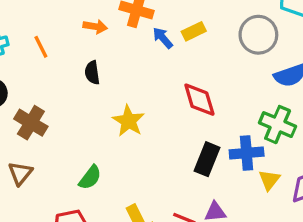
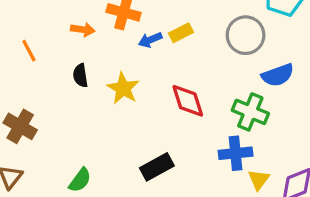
blue arrow: (163, 38) -> (150, 40), turned -70
yellow star: (128, 121) -> (123, 88), moved
green cross: (278, 125) -> (250, 112), moved
black rectangle: (207, 159) -> (157, 167), moved, turned 40

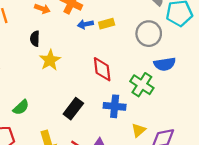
yellow star: (123, 88) -> (50, 60), moved
blue cross: (236, 153) -> (115, 106), moved
black rectangle: (157, 167) -> (73, 109), turned -35

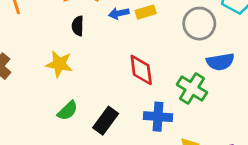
black semicircle: (35, 39) -> (78, 26), moved
yellow star: (50, 60) -> (59, 64), moved, turned -30
green semicircle: (21, 107) -> (68, 111), moved

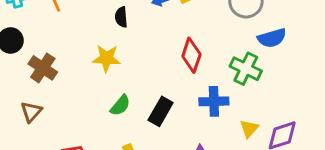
red diamond: (141, 70) -> (191, 55), turned 32

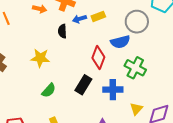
black semicircle: (121, 17) -> (62, 31), moved
blue semicircle: (272, 38) -> (120, 42), moved
black rectangle: (161, 111) -> (83, 85), moved

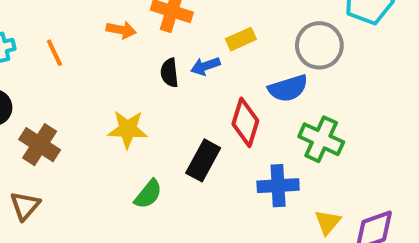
blue arrow: (79, 19) -> (205, 66), moved
black rectangle: (83, 85) -> (203, 160), moved

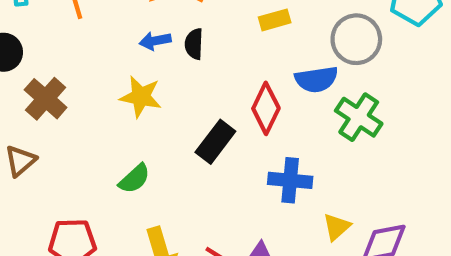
blue arrow: (205, 66) -> (155, 41), moved
green cross: (321, 139) -> (359, 117), moved
green semicircle: (148, 194) -> (134, 179), moved

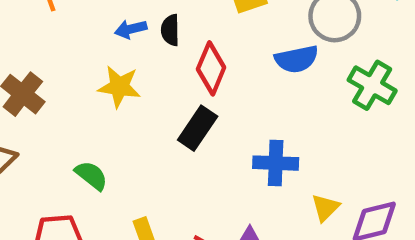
red diamond: (266, 108) -> (211, 68), moved
green cross: (359, 117) -> (372, 85), moved
green semicircle: (134, 179) -> (91, 175), moved, turned -96

